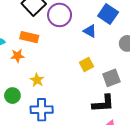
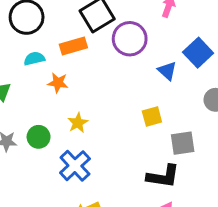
orange rectangle: (29, 37) -> (73, 46), moved, turned -42
blue cross: (42, 110) -> (75, 166), turned 35

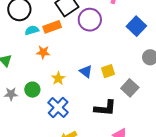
cyan semicircle: (34, 59) -> (32, 30), moved
blue triangle: (167, 71) -> (86, 71), moved
gray square: (183, 143) -> (130, 88), turned -36
black L-shape: (163, 176) -> (105, 108), moved

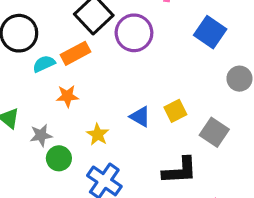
gray star: (11, 94) -> (41, 135), moved

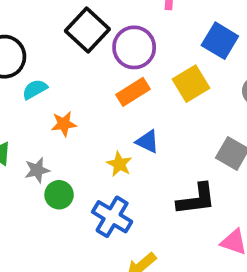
orange rectangle: (76, 53) -> (133, 92), moved
yellow square: (175, 111) -> (191, 84), moved, size x1.4
yellow star: (98, 134) -> (119, 164), moved

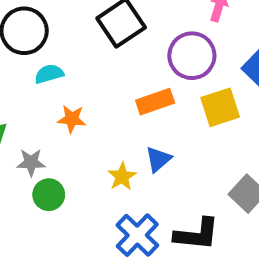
purple circle: (134, 47) -> (192, 56), moved
blue triangle: (148, 142) -> (158, 159), turned 40
blue cross: (112, 217) -> (137, 235), moved

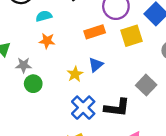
cyan semicircle: (49, 74) -> (44, 16), moved

